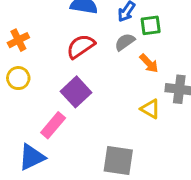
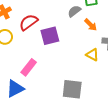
red semicircle: (81, 46) -> (29, 22), moved
purple square: (76, 92) -> (50, 36), moved, turned 30

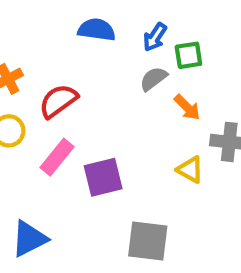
purple square: (50, 36) -> (103, 177), moved
pink rectangle: (29, 67) -> (57, 157), moved

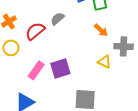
gray semicircle: (153, 79) -> (58, 19), moved
pink rectangle: (57, 157) -> (36, 70), moved

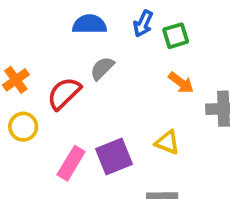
yellow triangle: (105, 62) -> (167, 142), moved

